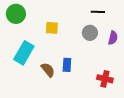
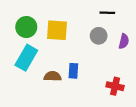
green circle: (16, 14) -> (26, 27), moved
yellow square: (52, 28) -> (57, 30), size x1.5
brown semicircle: (48, 70) -> (53, 76), turned -49

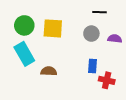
purple semicircle: (124, 41) -> (115, 39), turned -96
cyan rectangle: (26, 58) -> (24, 54), turned -60
blue rectangle: (73, 71) -> (92, 66), moved

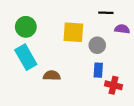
yellow square: (53, 28) -> (73, 32), moved
gray circle: (91, 34) -> (97, 45), moved
purple semicircle: (115, 39) -> (122, 29), moved

